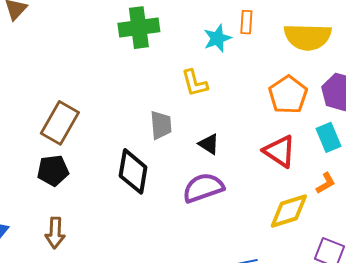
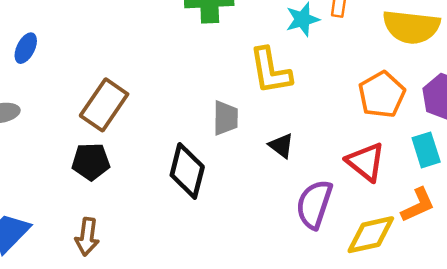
yellow L-shape: (195, 83) -> (270, 71), size x1.4
orange L-shape: (326, 183) -> (418, 205), size x1.4
purple semicircle: (203, 188) -> (314, 204), moved, turned -57

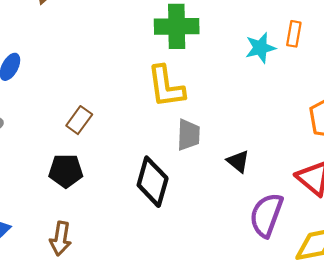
yellow L-shape: (270, 71) -> (166, 87), moved
brown rectangle: (104, 105) -> (79, 120), size x0.6

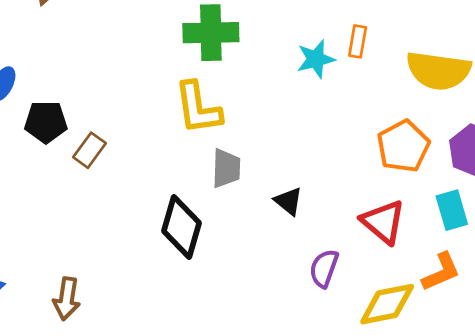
black pentagon: (66, 171) -> (46, 122), moved
purple semicircle: (266, 215) -> (324, 268), size x0.7

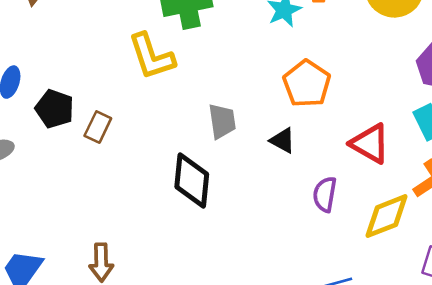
yellow L-shape: (198, 108) -> (151, 56), moved
black pentagon: (46, 122) -> (55, 109), turned 30
orange pentagon: (403, 146) -> (307, 84), moved

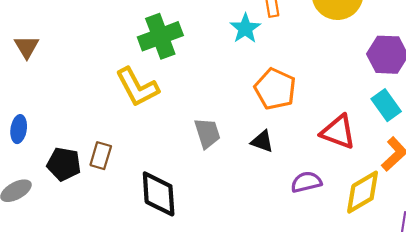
black pentagon: (55, 109) -> (64, 164), moved
black diamond: (192, 180) -> (159, 194), moved
purple semicircle: (325, 194) -> (306, 182), turned 76

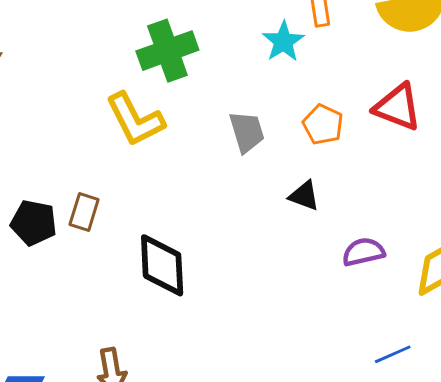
orange pentagon: (275, 89) -> (323, 125), size x0.7
red triangle: (338, 132) -> (397, 107), moved
gray trapezoid: (207, 133) -> (247, 132), moved

